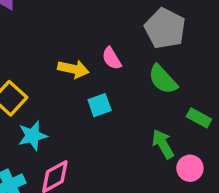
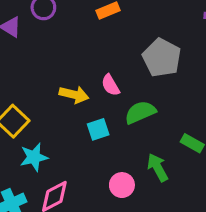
green semicircle: (163, 79) -> (140, 112), moved, turned 108
pink circle: (190, 168) -> (122, 185), moved

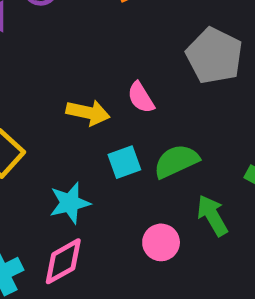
green semicircle: (140, 112) -> (176, 161), moved
cyan star: (34, 157) -> (70, 203), moved

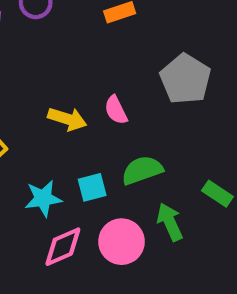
cyan square: (124, 162) -> (92, 187), moved
pink circle: (161, 242) -> (122, 242), size x1.4
pink diamond: (63, 261) -> (63, 247), moved

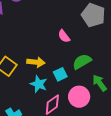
yellow arrow: (67, 119) -> (36, 62), moved
cyan star: (43, 198) -> (39, 84), turned -30

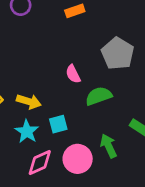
green semicircle: (82, 62) -> (99, 96), moved

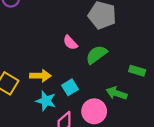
green arrow: (109, 146) -> (117, 93), turned -30

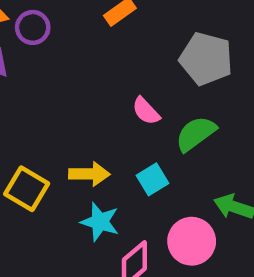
cyan square: (70, 87) -> (152, 179), moved

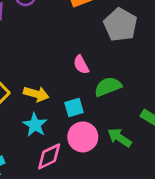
gray pentagon: (206, 59) -> (120, 25), moved
pink circle: (192, 241) -> (83, 137), moved

